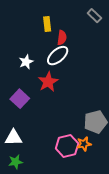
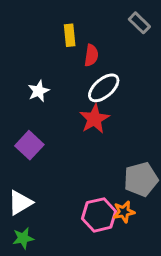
white ellipse: (58, 56) -> (104, 88), moved
red star: (48, 82) -> (94, 119), moved
white triangle: (13, 138) -> (20, 203), turned -30

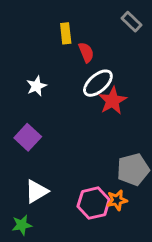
red semicircle: (91, 55) -> (86, 52), turned -30
red star: (94, 119) -> (113, 101), moved
white triangle: (20, 203) -> (36, 191), moved

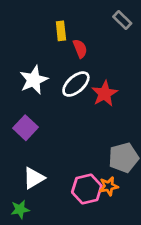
white ellipse: (98, 83) -> (76, 84), moved
white star: (36, 86) -> (34, 80), size x1.5

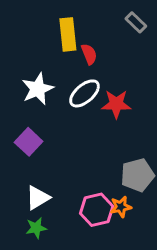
yellow rectangle: (61, 31) -> (68, 34), size x1.5
red star: (105, 94) -> (116, 104), turned 30
green star: (20, 209) -> (36, 228), moved

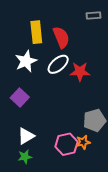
gray rectangle: (136, 22) -> (93, 16), turned -48
yellow rectangle: (68, 34) -> (36, 32), moved
red semicircle: (89, 54) -> (61, 37), size x1.5

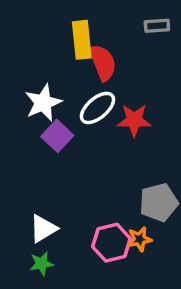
yellow rectangle: (36, 32) -> (82, 40), moved
purple square: (20, 98) -> (57, 136), moved

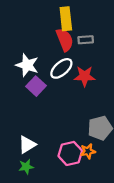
gray rectangle: (157, 26) -> (86, 40), moved
yellow rectangle: (82, 40) -> (66, 19), moved
white star: (43, 103) -> (27, 65), turned -30

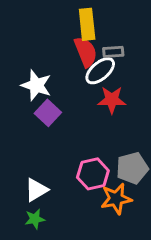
white ellipse: (61, 68) -> (100, 71), moved
orange star: (88, 151) -> (116, 199), size x1.5
pink hexagon: (70, 153) -> (93, 174), moved

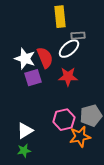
red semicircle: (86, 52) -> (45, 58), moved
red star: (112, 100) -> (68, 77), moved
purple square: (48, 113) -> (33, 78), turned 30

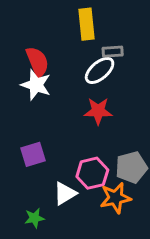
red semicircle: (45, 58) -> (37, 62), moved
purple square: (33, 78) -> (33, 154), moved
white triangle: (25, 131) -> (65, 193), moved

